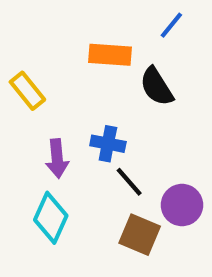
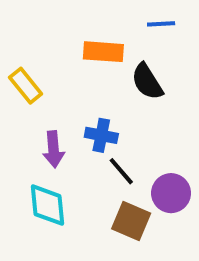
blue line: (171, 25) -> (161, 24), turned 48
cyan diamond: (51, 218) -> (48, 205), turned -30

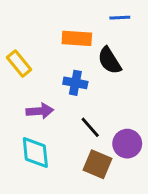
blue cross: (101, 135) -> (75, 83), moved
purple arrow: (53, 149) -> (40, 111), turned -90

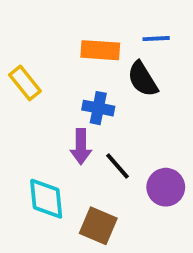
blue line: (120, 18) -> (156, 39), moved
purple arrow: (40, 111) -> (81, 147), moved, turned 95
brown square: (98, 164) -> (98, 226), moved

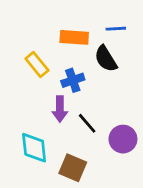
yellow rectangle: (25, 83) -> (37, 65), moved
blue cross: (98, 108) -> (73, 80), turned -30

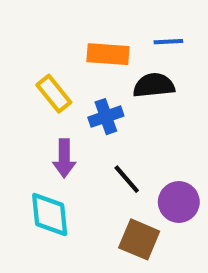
black semicircle: (106, 59) -> (154, 85), turned 116
purple arrow: (60, 109) -> (64, 158), moved
brown square: (73, 168) -> (139, 239), moved

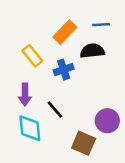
orange rectangle: (108, 54) -> (65, 32), turned -50
purple arrow: (64, 158) -> (25, 95), moved
black line: (127, 179) -> (55, 110), moved

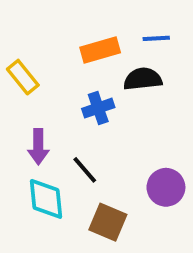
orange rectangle: (65, 32) -> (100, 50), turned 30
yellow rectangle: (32, 56) -> (23, 77), moved
brown square: (84, 143) -> (108, 222), moved

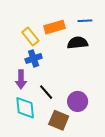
yellow rectangle: (23, 77) -> (30, 36), moved
blue cross: (98, 108) -> (34, 58), moved
purple circle: (166, 187) -> (78, 101), moved

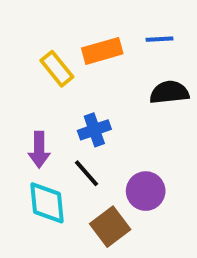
black semicircle: (78, 43) -> (169, 92), moved
blue cross: (34, 58) -> (94, 130), moved
brown square: (59, 120) -> (110, 227), turned 30

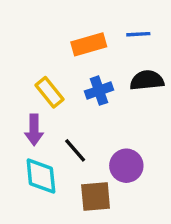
yellow rectangle: (57, 69) -> (49, 92), moved
blue cross: (94, 130) -> (99, 91), moved
brown square: (110, 227) -> (96, 196), turned 32

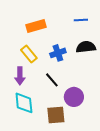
orange rectangle: (89, 44) -> (36, 26), moved
black line: (75, 150) -> (52, 80), moved

